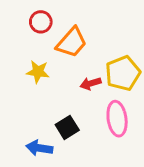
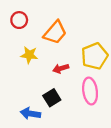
red circle: (41, 22) -> (19, 20), moved
red arrow: (91, 83) -> (61, 68), moved

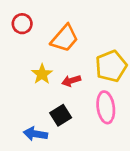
yellow star: (29, 55) -> (42, 74), moved, turned 30

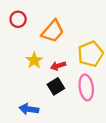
black square: (61, 115) -> (56, 86), moved

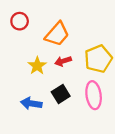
red arrow: (58, 66) -> (63, 61), moved
blue arrow: (29, 109) -> (31, 103), moved

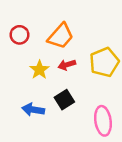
red circle: (20, 21) -> (20, 35), moved
pink ellipse: (94, 95) -> (103, 121), moved

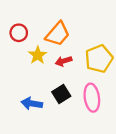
yellow star: (39, 70) -> (38, 55), moved
pink ellipse: (103, 121) -> (92, 98), moved

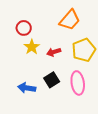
red circle: (19, 33) -> (24, 28), moved
orange trapezoid: (58, 34) -> (70, 20), moved

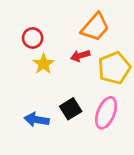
red arrow: (54, 52) -> (80, 56), moved
pink ellipse: (78, 83) -> (106, 113), turned 30

